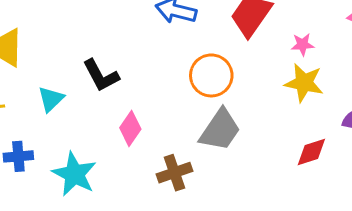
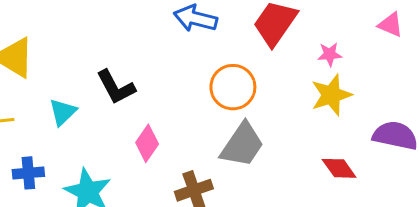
yellow star: (304, 83) -> (331, 95), turned -30
red diamond: (311, 152) -> (339, 168), turned 72

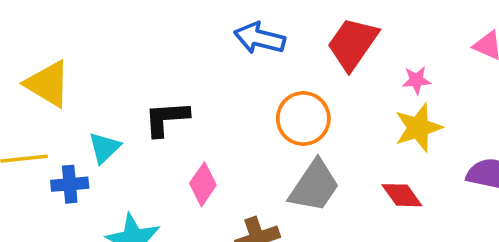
black L-shape: (116, 87) -> (166, 118), turned 114
red diamond: (339, 168) -> (402, 195), moved
blue cross: (28, 173) -> (70, 184), moved

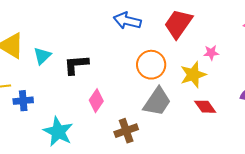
pink star: (416, 80) -> (211, 53), moved
yellow star: (418, 128) -> (193, 75), moved
cyan triangle: (104, 148) -> (42, 56), moved

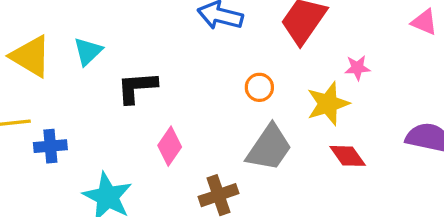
cyan triangle: (42, 56) -> (88, 51), moved
orange circle: (151, 65) -> (259, 87), size x0.6

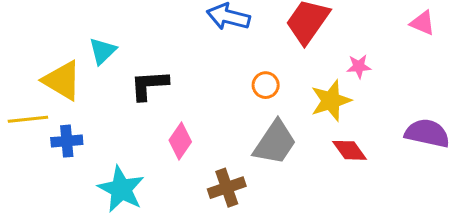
yellow triangle: (31, 56) -> (62, 80), moved

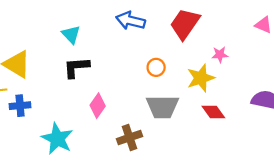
cyan triangle: (103, 51) -> (71, 34), moved, turned -30
gray trapezoid: (275, 143) -> (162, 107), turned 56

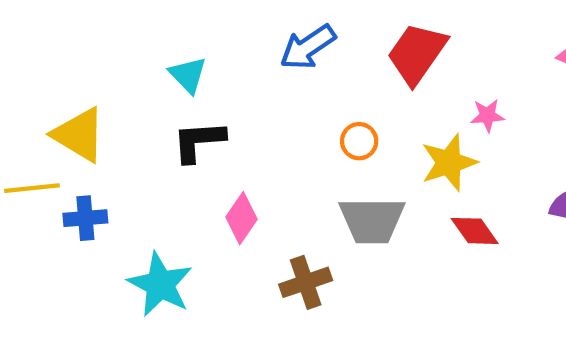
blue arrow: (131, 21) -> (308, 47), turned -48

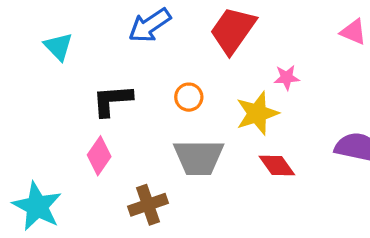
black L-shape: (199, 141) -> (112, 100), moved

